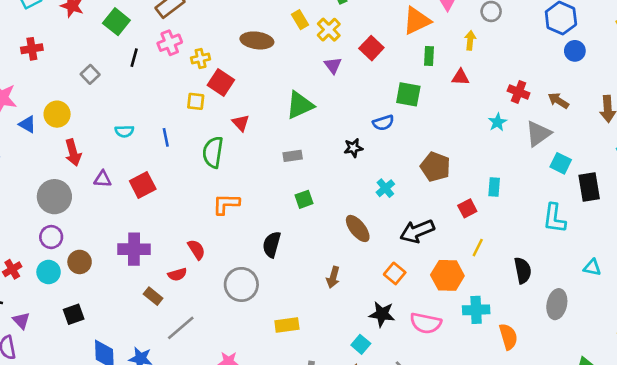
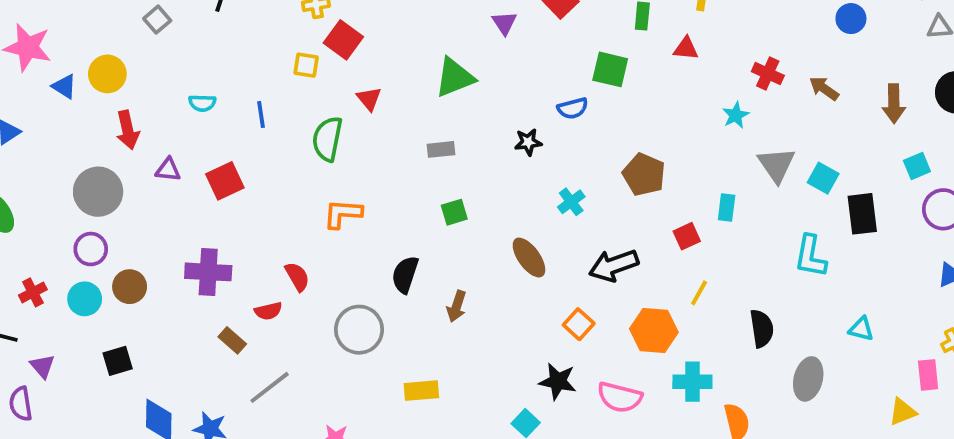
gray triangle: (538, 134) -> (776, 165), moved, turned -32
brown arrow: (333, 277) -> (457, 306), moved

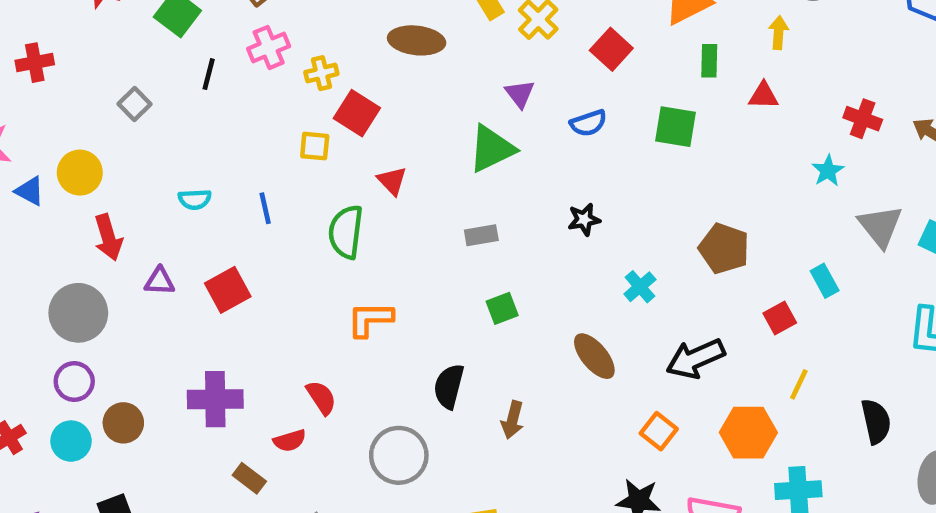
purple triangle: (504, 23) -> (520, 94), moved
blue semicircle: (573, 108) -> (588, 123), moved
cyan rectangle: (727, 207) -> (825, 281), turned -32

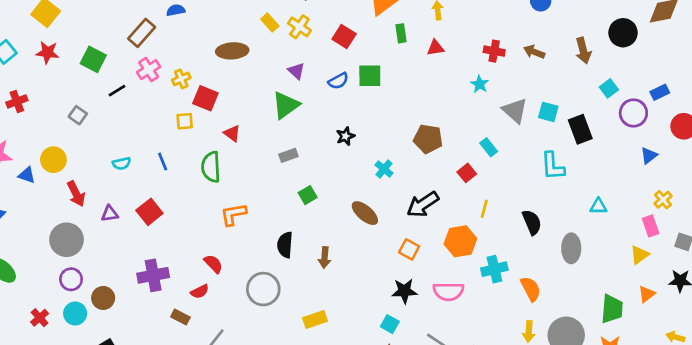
black line: (209, 74) -> (117, 91), turned 54
green square: (676, 127) -> (370, 76), moved

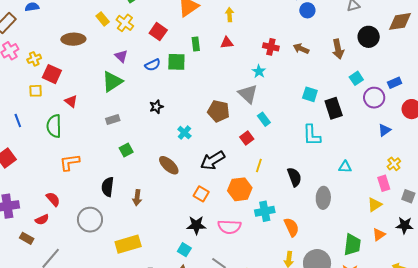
green rectangle: (401, 33) -> (196, 44), moved
gray triangle: (515, 111) -> (248, 94), moved
yellow rectangle: (315, 319) -> (128, 244), size x1.4

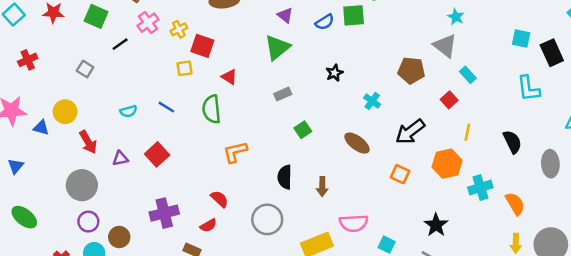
blue line: (18, 121) -> (166, 107), turned -32
black star: (196, 225) -> (436, 225), moved, turned -30
pink semicircle: (229, 227) -> (354, 223), moved

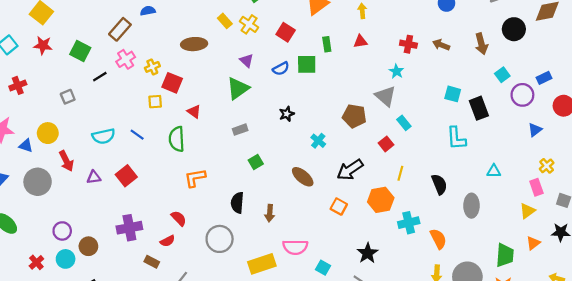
gray square: (85, 69) -> (68, 97), turned 32
cyan semicircle: (128, 111) -> (104, 136), size x1.5
gray circle: (82, 185) -> (38, 182), moved

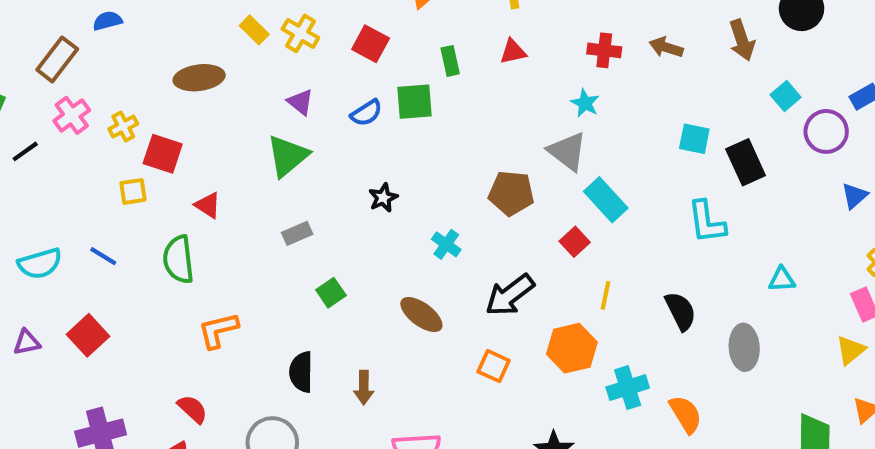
cyan rectangle: (404, 123) -> (606, 200), size x1.5

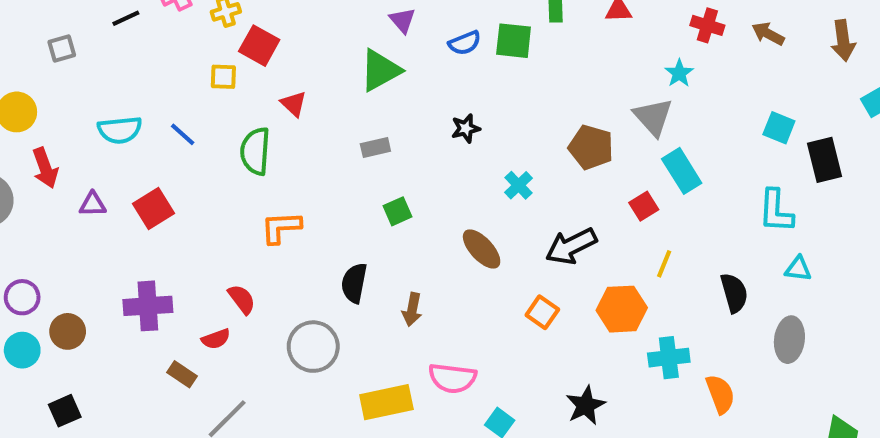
cyan triangle: (782, 279) -> (798, 269), moved

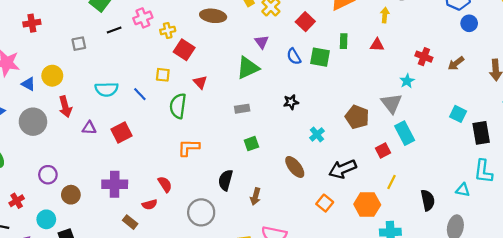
brown arrow: (768, 34) -> (456, 63), turned -70
blue semicircle: (465, 43) -> (294, 56), turned 77
yellow square: (223, 77) -> (163, 75), moved
cyan L-shape: (776, 211) -> (483, 171), moved
cyan circle: (22, 350) -> (46, 219), moved

